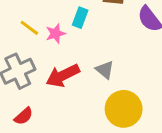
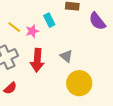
cyan rectangle: (80, 18) -> (49, 20), turned -48
red arrow: (63, 76) -> (37, 60), turned -60

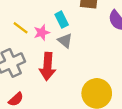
gray triangle: (66, 56) -> (65, 41), moved

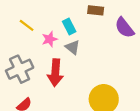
yellow line: (21, 28) -> (27, 25), moved

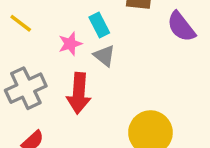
yellow line: (27, 25) -> (21, 23), moved

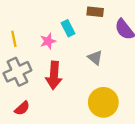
yellow line: (21, 23) -> (14, 39), moved, turned 42
gray triangle: (104, 56) -> (95, 58), moved

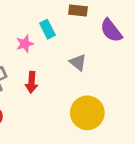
red arrow: (54, 75) -> (32, 82), size x0.7

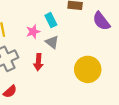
gray triangle: (78, 62) -> (52, 42), moved
yellow circle: (87, 113) -> (88, 69), moved

